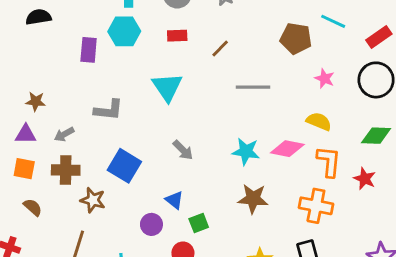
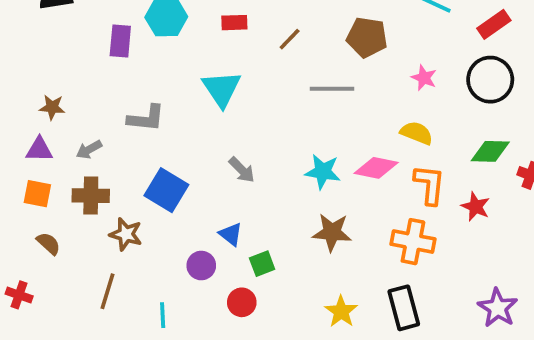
brown pentagon: (296, 38) -> (367, 37), moved

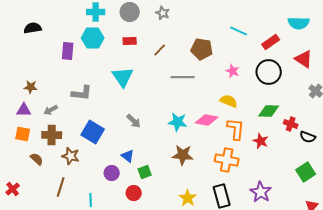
brown semicircle: (49, 243) -> (37, 159), moved
red cross: (19, 295) -> (13, 189), turned 32
purple star: (498, 308) -> (261, 192), moved

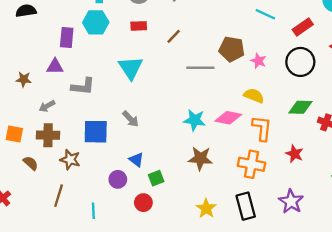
brown pentagon: (202, 49) -> (232, 49), moved
purple triangle: (24, 110) -> (55, 67), moved
gray arrow: (134, 121) -> (131, 119), moved
blue square: (93, 132) -> (96, 132), turned -30
red star: (261, 141) -> (295, 154), moved

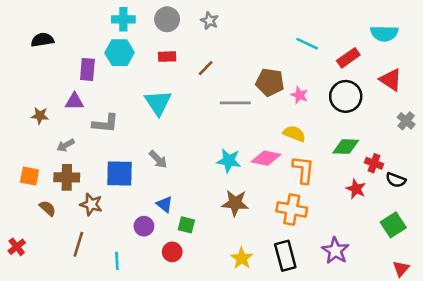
red star: (295, 154) -> (356, 189), moved
green square: (156, 178) -> (186, 225), turned 35

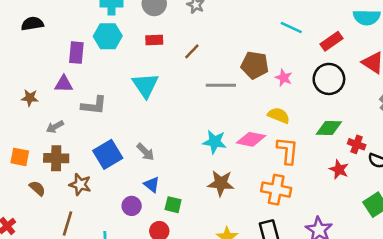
gray arrow: (158, 159) -> (145, 152), moved
blue square: (120, 174) -> (108, 154), turned -32

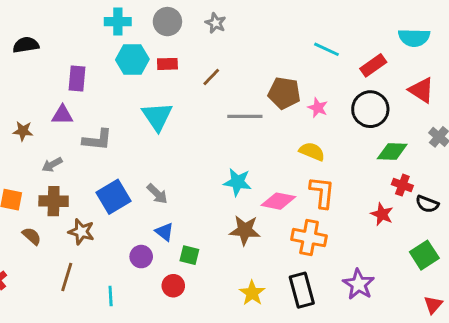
cyan hexagon: (108, 36) -> (132, 60), moved
green diamond: (329, 128) -> (392, 151), moved
pink diamond: (251, 139) -> (278, 201), moved

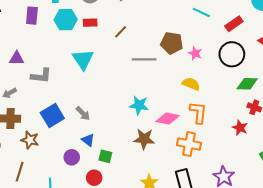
purple rectangle: (77, 78) -> (32, 16), moved

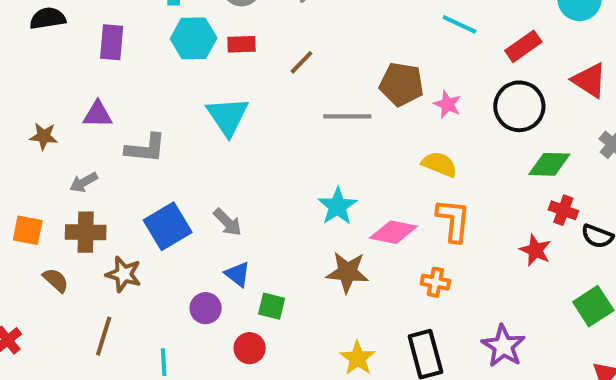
purple rectangle: (32, 16) -> (112, 42), moved
cyan star: (139, 105) -> (337, 206), turned 30
orange cross: (189, 144) -> (435, 282), size x0.6

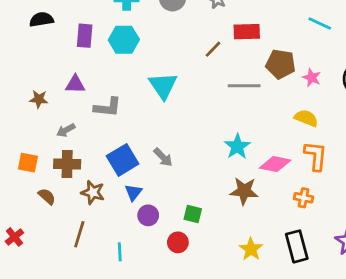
cyan hexagon: (194, 38) -> (124, 40), moved
red rectangle: (242, 44) -> (247, 32), moved, size x1.4
blue triangle: (238, 274) -> (133, 192), moved, turned 30

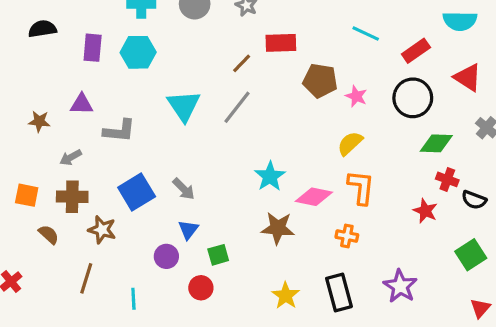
gray line: (244, 86) -> (237, 107), moved, turned -52
yellow semicircle: (306, 118) -> (350, 143), turned -65
blue triangle: (133, 192) -> (188, 230), moved
green square: (193, 214) -> (218, 255), turned -30

